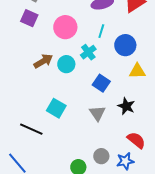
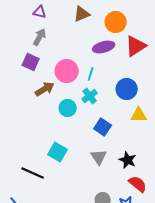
cyan line: (101, 31) -> (91, 74), moved
brown arrow: (43, 61) -> (45, 89), moved
black star: (126, 106) -> (128, 160), moved

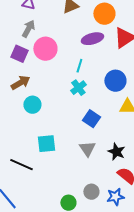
pink circle: (67, 71) -> (45, 49), moved
brown arrow: (45, 89) -> (20, 83), moved
cyan circle: (68, 108) -> (32, 105), moved
cyan square: (58, 152) -> (46, 144), turned -36

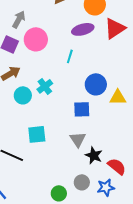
blue circle: (115, 81) -> (96, 84), moved
cyan cross: (78, 88) -> (45, 86), moved
blue square: (91, 119) -> (82, 109), turned -36
black star: (116, 152) -> (94, 155), moved

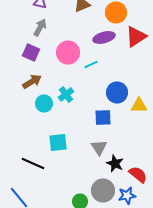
pink circle: (36, 39) -> (68, 52), moved
cyan line: (70, 56) -> (91, 64), turned 48
gray circle: (82, 182) -> (103, 190), size x1.5

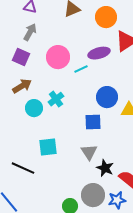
purple ellipse: (104, 37) -> (99, 53), moved

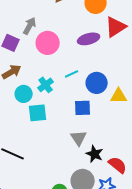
gray arrow: (30, 32) -> (30, 26), moved
cyan line: (81, 69) -> (72, 74), moved
cyan square: (48, 147) -> (38, 113), moved

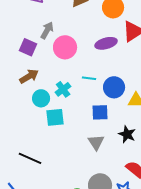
cyan line: (72, 74) -> (89, 78), turned 32
black star: (95, 154) -> (127, 134), moved

